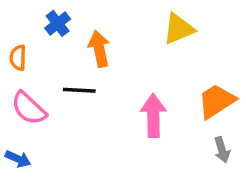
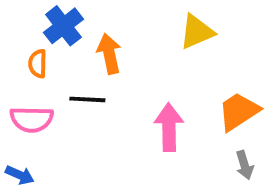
blue cross: (58, 23) -> (63, 26), size x1.4
orange semicircle: (18, 58) -> (38, 64), moved
pink semicircle: (29, 108) -> (32, 119), turned -42

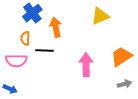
orange semicircle: (38, 64) -> (25, 38), moved
gray arrow: (245, 165) -> (124, 84), turned -88

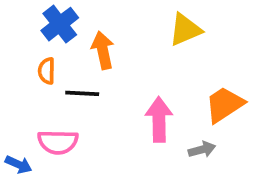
pink semicircle: (16, 61) -> (58, 142), moved
gray arrow: (124, 84) -> (202, 149), moved

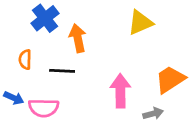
orange semicircle: (47, 71) -> (25, 60), moved
blue arrow: (19, 164) -> (14, 98), moved

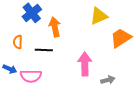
orange trapezoid: (170, 79) -> (121, 38), moved

